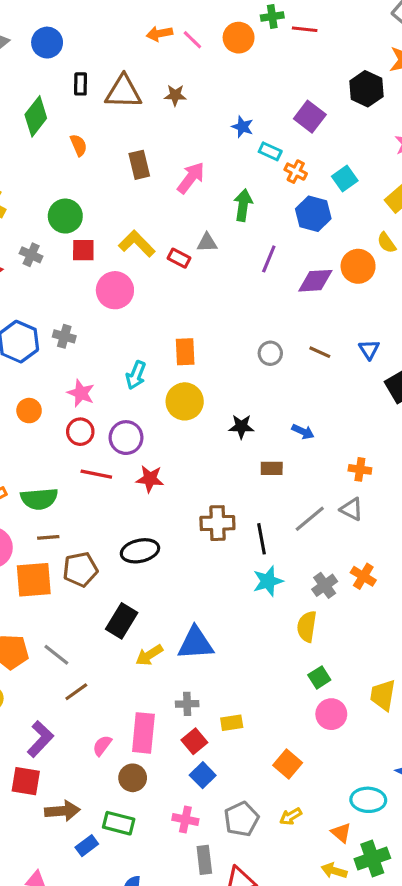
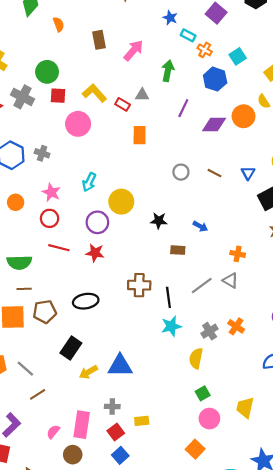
gray cross: (31, 255) -> (23, 97), size x1.5
orange rectangle: (185, 352) -> (140, 135), moved
purple circle: (126, 438) -> (97, 222), moved
orange square: (288, 764) -> (195, 449), moved

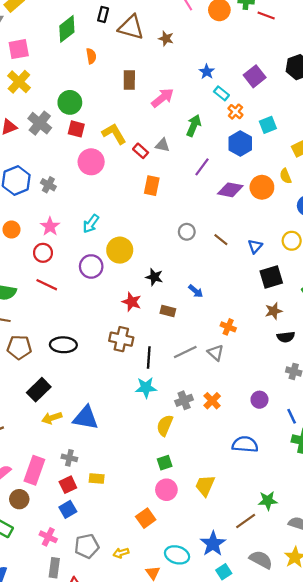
red star: (95, 253) -> (132, 302), moved

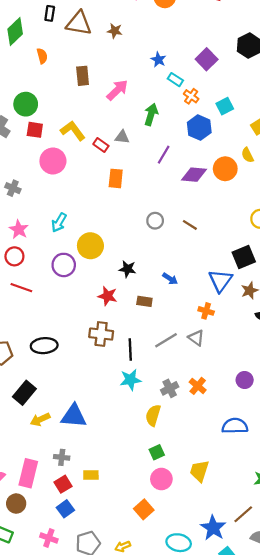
blue triangle: (255, 246) -> (220, 281), moved, size x1.6
brown line: (246, 521) -> (243, 514), moved

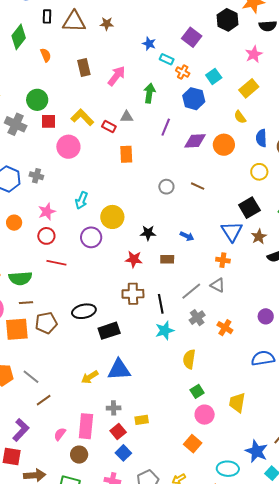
orange circle: (225, 169) -> (224, 145), moved
pink star: (19, 229) -> (47, 212), turned 30
gray cross: (170, 388) -> (197, 318), moved
black rectangle: (24, 393) -> (109, 331), moved, turned 40

